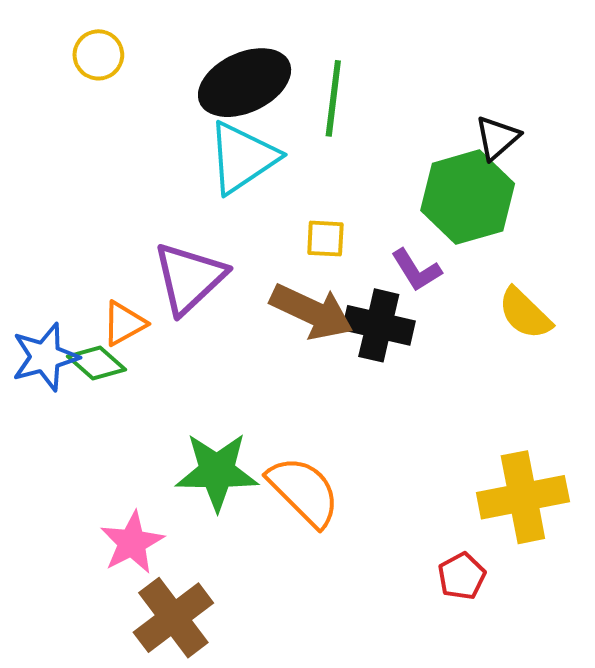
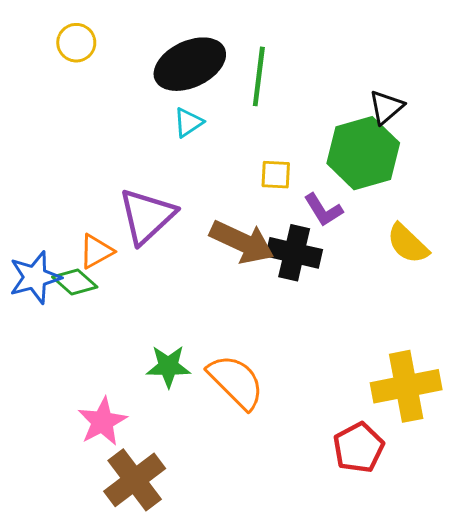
cyan triangle: (243, 158) -> (188, 122), size x0.5
yellow square: (325, 239) -> (276, 175), moved
green star: (217, 472) -> (168, 366), size x0.7
red pentagon: (462, 576) -> (359, 448), size x1.4

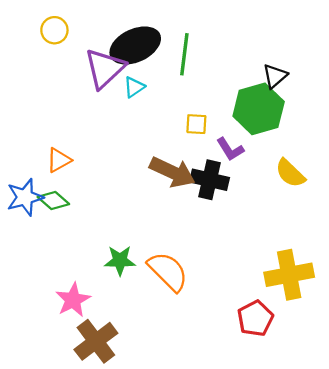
purple triangle: (147, 216) -> (105, 68), moved
orange triangle: (96, 251) -> (59, 160), moved

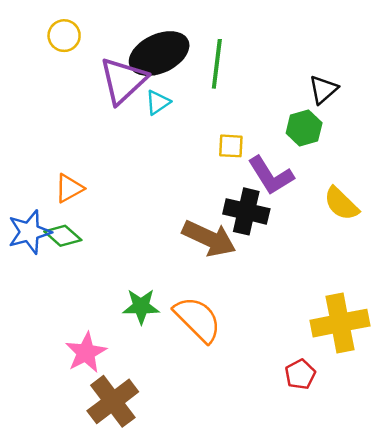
green hexagon: (259, 109) -> (304, 128), size x0.6
purple L-shape: (230, 149) -> (271, 175), size x1.4
brown arrow: (172, 172) -> (209, 238), moved
red pentagon: (255, 318) -> (300, 374), size x0.7

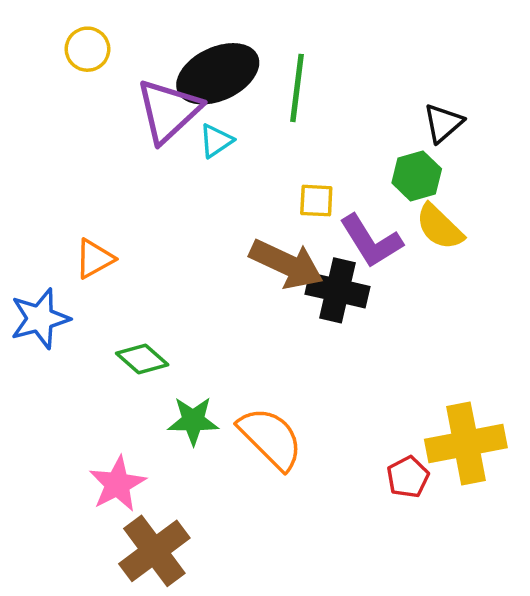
yellow semicircle: (341, 204) -> (440, 227), moved
green diamond: (63, 236) -> (142, 359), moved
brown arrow: (209, 238) -> (286, 264), moved
red pentagon: (300, 374) -> (408, 477), moved

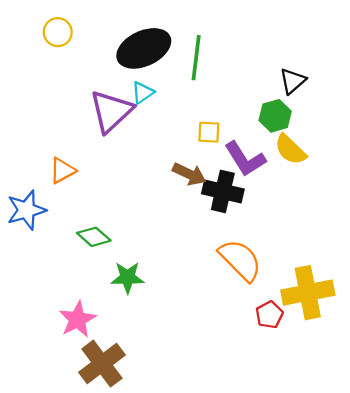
purple triangle: (168, 111) -> (111, 111), moved
brown arrow: (286, 264) -> (189, 174), size x0.7
orange semicircle: (271, 438) -> (240, 260), moved

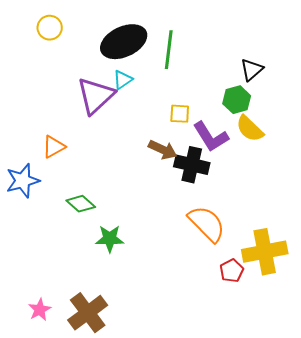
pink star: (78, 319) -> (40, 310), moved, size x0.7

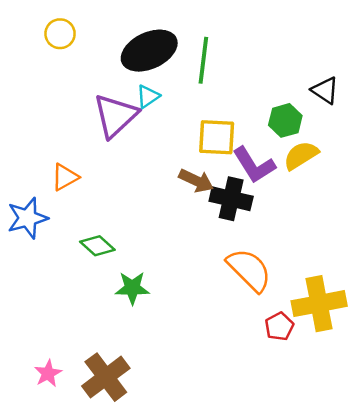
black triangle: (252, 70) -> (325, 90), moved, turned -45
yellow square: (180, 114) -> (217, 137), size x1.6
yellow semicircle: (250, 129) -> (301, 155), turned 104

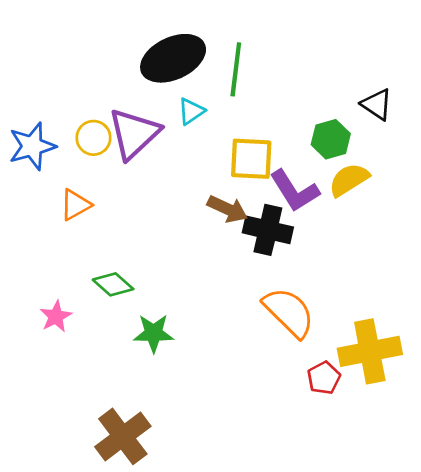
yellow circle: (60, 34) -> (94, 138), moved
cyan triangle: (148, 96) -> (191, 111), moved
blue star: (28, 218) -> (32, 146), moved
pink star: (48, 373) -> (56, 316), moved

